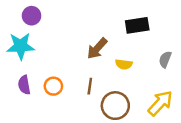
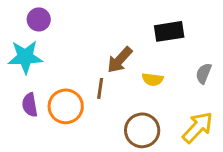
orange circle: (53, 86) -> (66, 106), size x1.5
brown line: (90, 86) -> (100, 88), moved

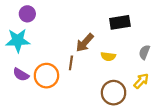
purple semicircle: (30, 105) -> (21, 75), turned -49
yellow arrow: (198, 127) -> (141, 81), moved, size x0.7
brown circle: (142, 130) -> (114, 93), moved

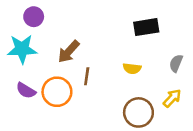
brown arrow: (85, 43) -> (69, 52), moved

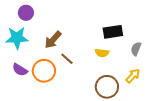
black rectangle: (146, 27) -> (113, 32), moved
brown line: (87, 76) -> (67, 59), turned -56

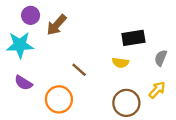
brown arrow: (53, 40) -> (57, 25), moved
orange circle: (44, 71) -> (59, 99), moved

